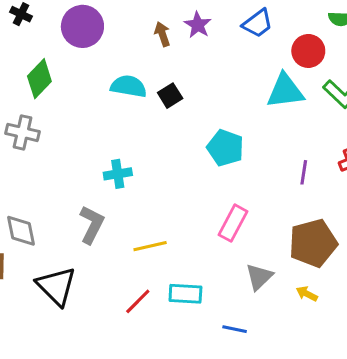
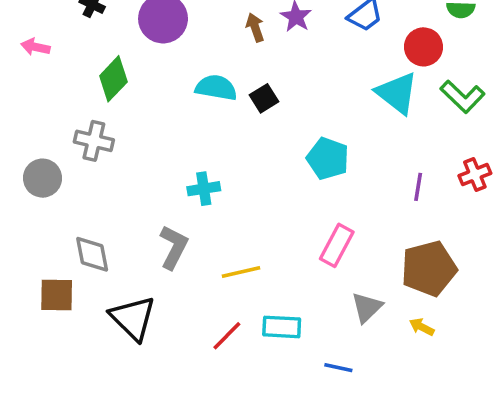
cyan triangle: (285, 91) -> (397, 93), turned 45

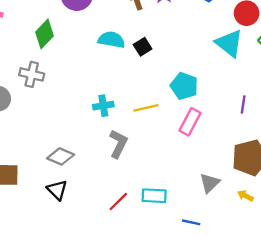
pink rectangle: (337, 245) -> (190, 122), moved
gray L-shape: (174, 247) -> (118, 144), moved
gray diamond: (92, 254) -> (61, 156), moved, turned -56
yellow line: (241, 272) -> (146, 108), moved
black triangle: (133, 318) -> (57, 190), size x0.7

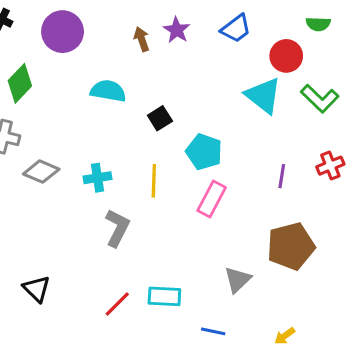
black square: (143, 47) -> (160, 118), moved
yellow line: (146, 108) -> (154, 181), turned -75
gray diamond: (61, 156) -> (41, 172), moved
yellow arrow: (245, 196) -> (285, 336), moved, turned -63

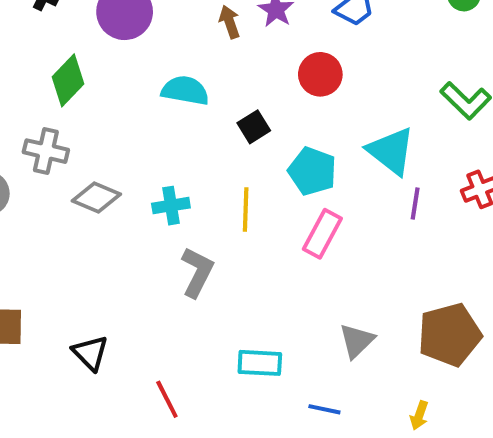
red circle: (286, 56) -> (320, 74), moved
cyan triangle: (263, 96) -> (391, 151), moved
brown pentagon: (291, 246) -> (450, 335), moved
red line: (117, 304) -> (167, 399), moved, turned -72
yellow arrow: (285, 336) -> (419, 415), turned -35

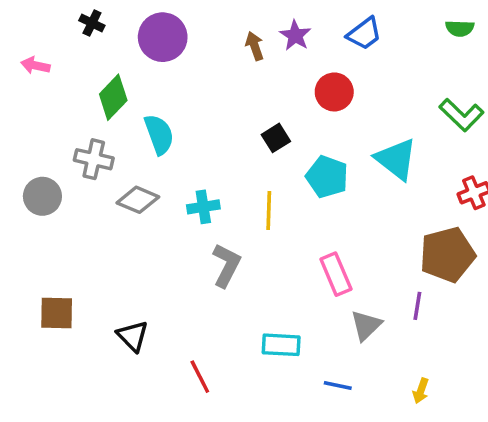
cyan semicircle: (185, 90) -> (159, 134), moved, turned 60
purple line: (415, 203) -> (417, 306), moved
pink rectangle: (322, 234) -> (336, 274), moved, turned -51
brown pentagon: (450, 335) -> (447, 255), moved

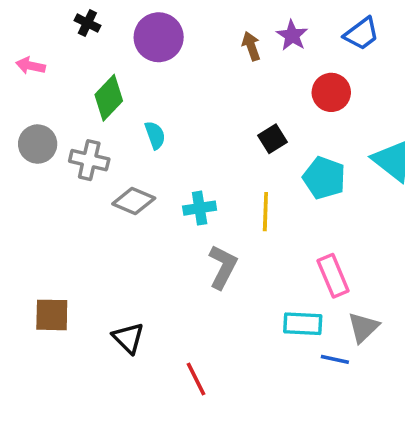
cyan semicircle: (159, 134) -> (155, 135), size x0.7
gray circle: (42, 196) -> (38, 144), moved
cyan rectangle: (281, 345) -> (303, 324), moved
blue line: (338, 385) -> (335, 359), moved

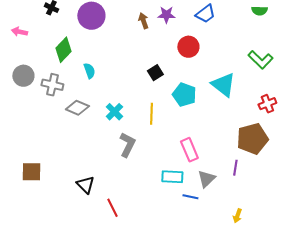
purple star: (292, 35) -> (166, 15), turned -30
cyan cross: (200, 208) -> (114, 112), turned -36
black triangle: (128, 338) -> (85, 185), moved

